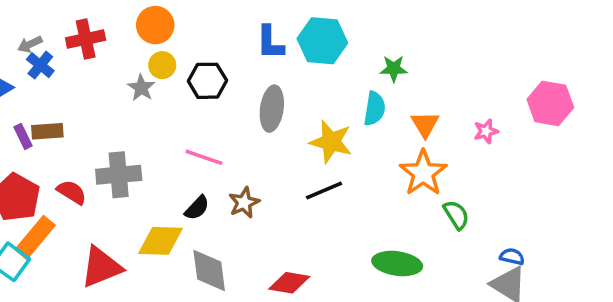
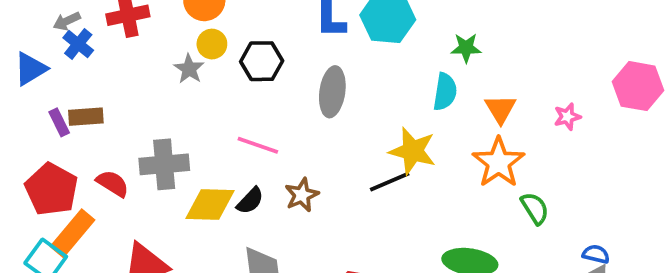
yellow star: (331, 142) -> (413, 151), moved
yellow diamond: (160, 241) -> (210, 204), moved

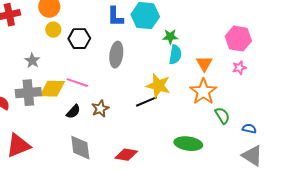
green star: (466, 48) -> (170, 37), moved
gray star: (189, 69) -> (32, 61), moved
pink hexagon: (638, 86) -> (238, 39), moved
yellow diamond: (210, 204) -> (52, 89), moved
blue semicircle: (596, 254) -> (249, 129), moved

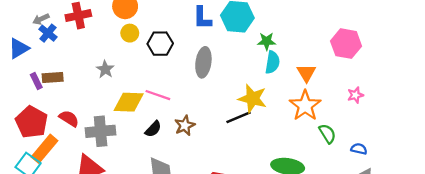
pink star: (239, 68) -> (355, 95), moved
gray cross: (28, 93) -> (101, 131), moved

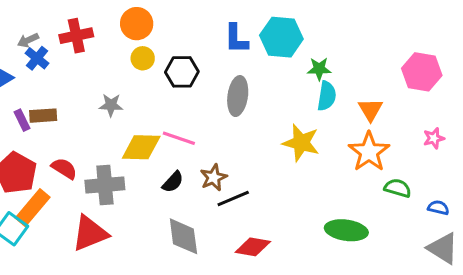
gray star: (105, 69) -> (111, 105), turned -30
black line: (239, 117) -> (233, 199), moved
green semicircle: (327, 134) -> (398, 188), turned -42

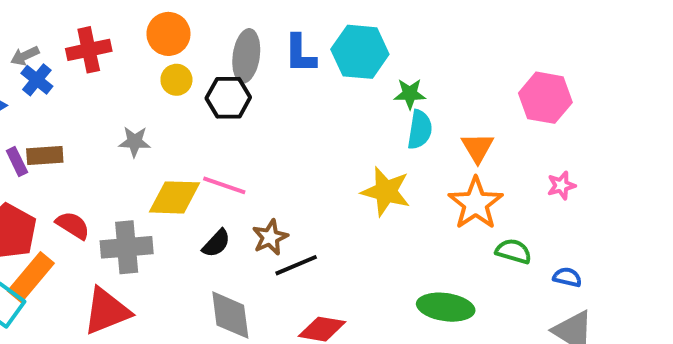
gray ellipse: (238, 96) -> (246, 56), moved

